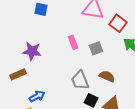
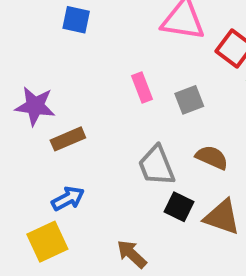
purple star: (32, 51) -> (35, 106), moved
brown rectangle: (18, 74) -> (68, 139), moved

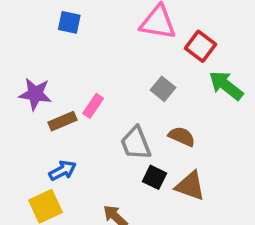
pink rectangle: (142, 88) -> (93, 106), moved, turned 55
gray square: (189, 100) -> (163, 89), turned -30

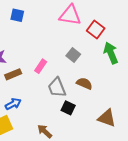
green arrow: (226, 85) -> (111, 53), turned 30
pink rectangle: (93, 106) -> (41, 66), moved
brown triangle: (190, 186) -> (107, 118), moved

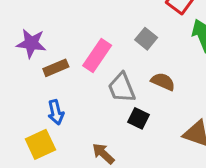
pink rectangle: (41, 66) -> (97, 56), size x1.5
blue arrow: (13, 104) -> (56, 112), turned 105

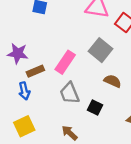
gray square: (146, 39) -> (100, 50), size x1.5
gray trapezoid: (122, 88) -> (70, 93), moved
blue arrow: (56, 112) -> (24, 91), moved

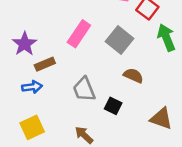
purple star: (18, 53) -> (25, 44), turned 30
pink rectangle: (65, 62) -> (79, 34), moved
blue arrow: (24, 91) -> (32, 87), turned -84

